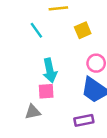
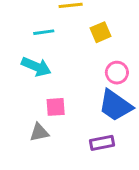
cyan line: (36, 30) -> (44, 32), turned -63
cyan arrow: (50, 70) -> (36, 67), moved, turned -55

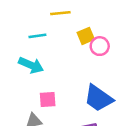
pink circle: (117, 73) -> (100, 46), moved

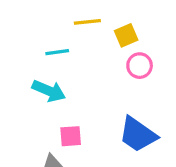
yellow square: (86, 36) -> (126, 35), moved

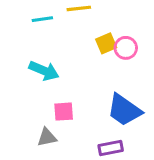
yellow square: (126, 35) -> (106, 43), moved
cyan line: (57, 52) -> (42, 19), moved

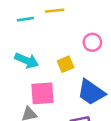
yellow square: (106, 43) -> (66, 64), moved
pink square: (64, 112) -> (42, 93), size x1.5

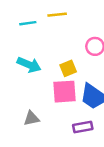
pink square: (42, 93) -> (64, 92), moved

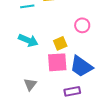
gray triangle: (31, 118) -> (30, 84), turned -40

